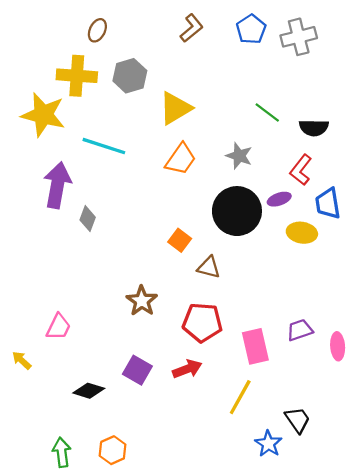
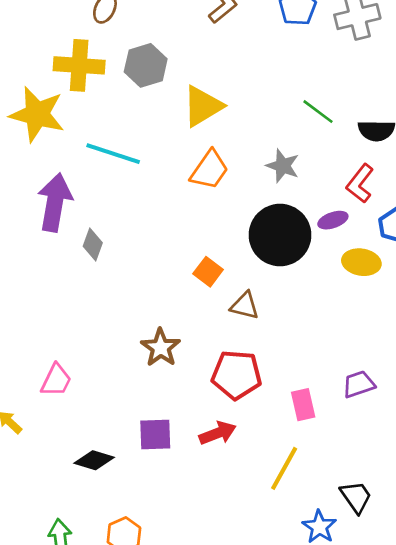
pink rectangle: (255, 346) -> (303, 405), size x0.7
purple square: (137, 370) -> (155, 434), turned -32

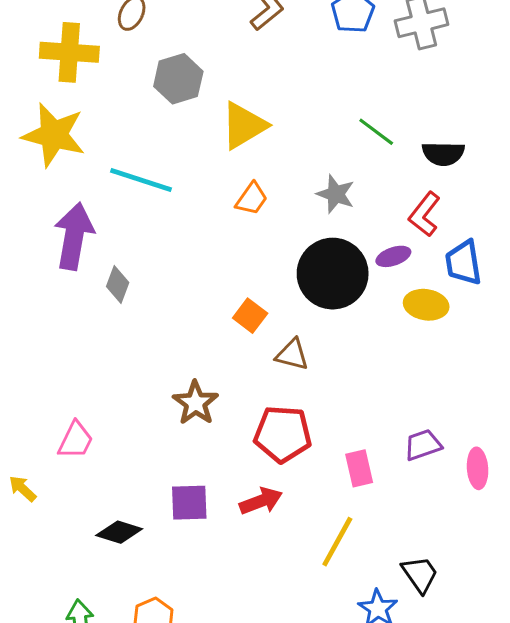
yellow cross: (79, 65) -> (69, 52), moved
orange trapezoid: (209, 170) -> (252, 199), size x0.7

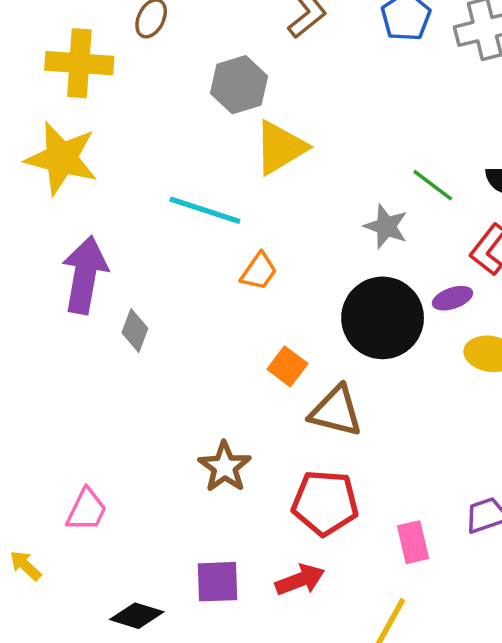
gray hexagon: (178, 79) -> (239, 85), moved
green line: (376, 132) -> (433, 185), moved
cyan line: (141, 180) -> (205, 210), moved
orange trapezoid: (252, 199) -> (259, 271), moved
brown triangle: (292, 355) -> (336, 411), size x1.4

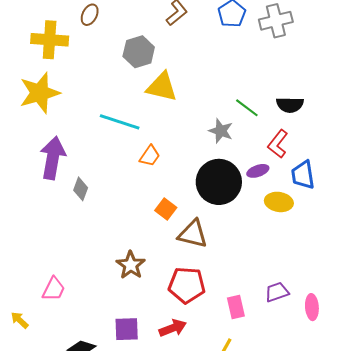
yellow triangle: (280, 147) -> (162, 87), turned 44
yellow star: (61, 158) -> (40, 93), turned -30

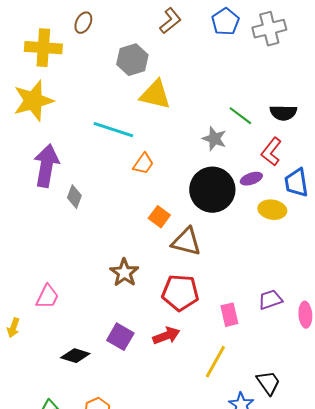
yellow arrow: (20, 320) -> (13, 328), turned -114
purple square: (127, 329) -> (120, 337), turned 32

